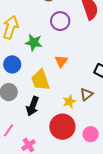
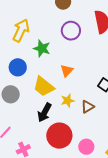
yellow trapezoid: (40, 80) -> (44, 86), turned -40
yellow star: (69, 102) -> (68, 101), moved
black arrow: (33, 106) -> (44, 112), moved

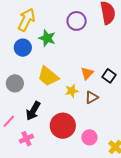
blue circle: (18, 67) -> (23, 48), moved
orange triangle: (67, 71) -> (87, 73), moved
black arrow: (44, 112) -> (33, 111), moved

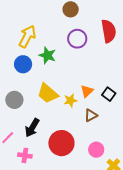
yellow star: (72, 91) -> (70, 100), moved
pink circle: (89, 137) -> (96, 150), moved
pink cross: (26, 139) -> (25, 155), turned 32

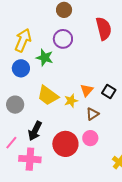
purple circle: (77, 39) -> (63, 39), moved
pink circle: (96, 150) -> (90, 138), moved
pink cross: (25, 155) -> (30, 159), size x1.5

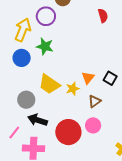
red semicircle: (104, 29) -> (103, 16), size x0.6
purple circle: (63, 39) -> (46, 16), moved
gray circle: (15, 105) -> (26, 100), moved
black arrow: (35, 131) -> (38, 120), turned 84

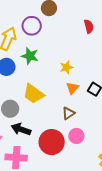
yellow star: (73, 89) -> (66, 67), moved
brown triangle: (95, 101) -> (68, 113), moved

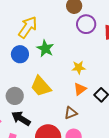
purple circle: (32, 26) -> (86, 24), moved

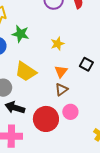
orange triangle: (80, 89) -> (61, 71), moved

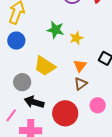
green star: (20, 34) -> (55, 30), moved
pink circle: (70, 112) -> (98, 105), moved

